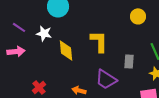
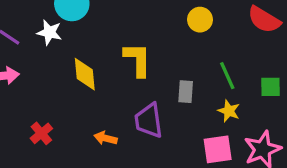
white star: (44, 33) -> (49, 32), moved
purple trapezoid: (106, 79) -> (149, 121), turned 50

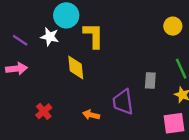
yellow circle: (200, 20) -> (173, 26), moved
yellow L-shape: (138, 60) -> (93, 36), moved

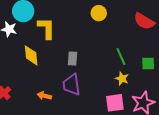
yellow circle: (173, 26) -> (99, 13), moved
gray rectangle: (150, 81) -> (73, 58), moved

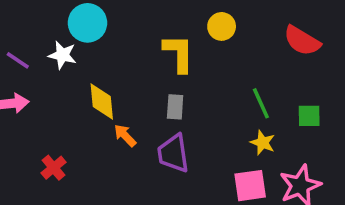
yellow L-shape: (46, 28) -> (179, 53), moved
orange arrow: (44, 96) -> (125, 135), moved, turned 32

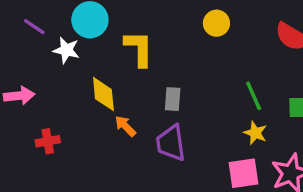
yellow L-shape: (179, 53) -> (139, 48), moved
purple line: (18, 60) -> (34, 27), moved
red cross: (54, 168) -> (48, 141), moved, turned 30

